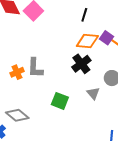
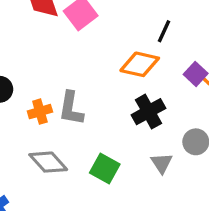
orange diamond: (87, 41) -> (140, 64), moved
gray diamond: (17, 115) -> (48, 162), moved

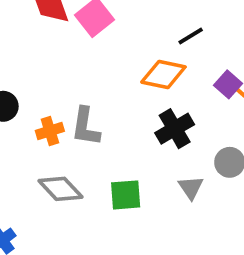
black line: (164, 31) -> (191, 36), turned 35
green square: (105, 168) -> (126, 195), turned -32

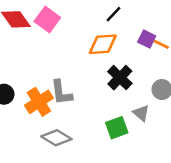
orange cross: (50, 131) -> (39, 102), size x1.5
green square: (126, 195) -> (117, 128), moved

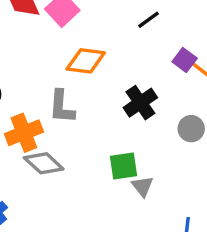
orange diamond: (103, 44) -> (86, 61), moved
orange cross: (39, 102) -> (24, 133), moved
gray triangle: (141, 113) -> (142, 186), moved

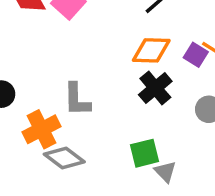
purple square: (185, 60) -> (196, 55), moved
orange diamond: (86, 61) -> (151, 50), moved

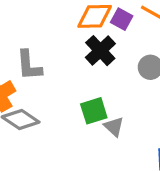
purple square: (196, 55) -> (122, 19), moved

